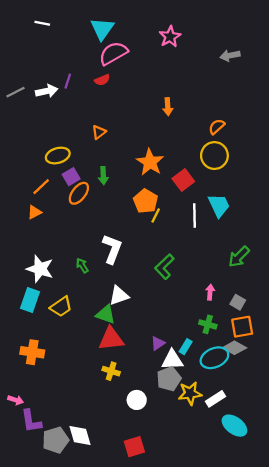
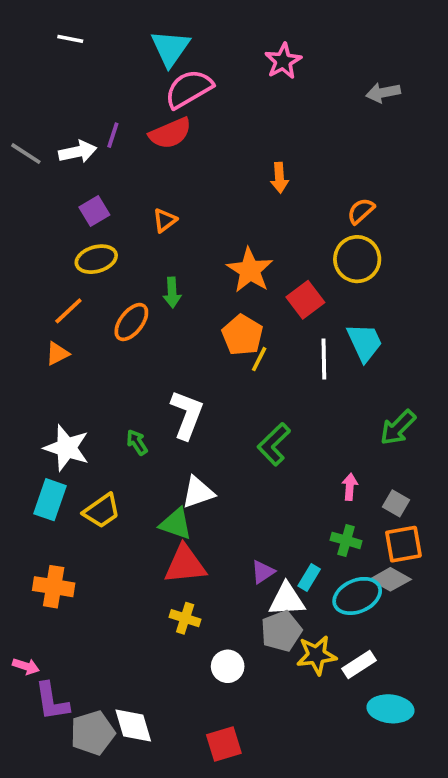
red semicircle: (102, 80) -> (170, 133), size x1.6
gray line: (16, 92) -> (26, 154), turned 60
purple square: (71, 177) -> (94, 211), moved
cyan ellipse: (234, 426) -> (390, 709), turned -30

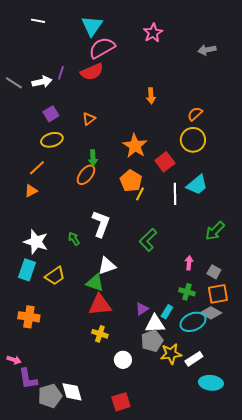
orange ellipse: (131, 322) -> (86, 175), moved
cyan trapezoid: (365, 342) -> (197, 185), turned 75

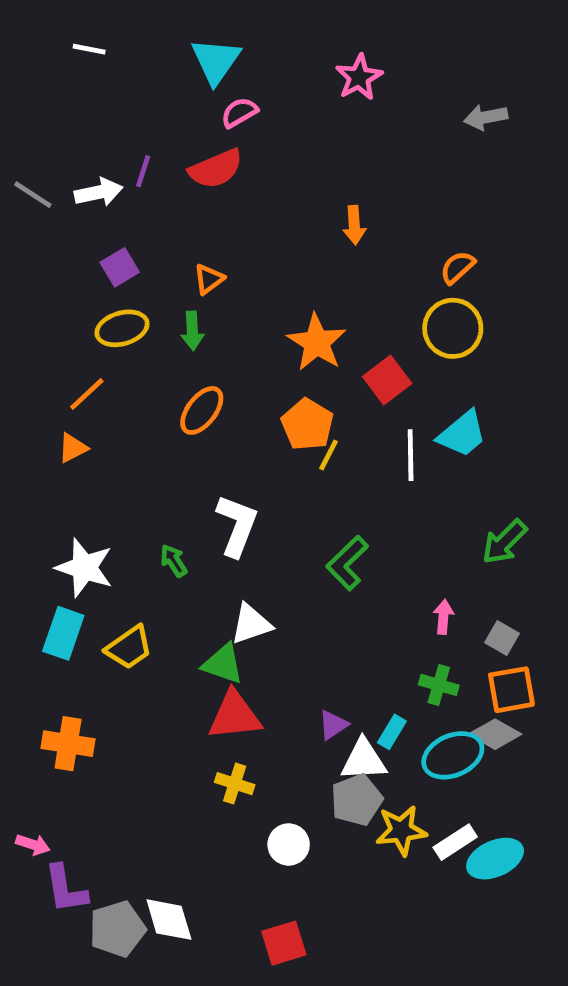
pink semicircle: (102, 48) -> (239, 112), size x0.6
green arrow: (93, 158) -> (192, 331), moved
cyan ellipse: (211, 383) -> (495, 859), moved, turned -30

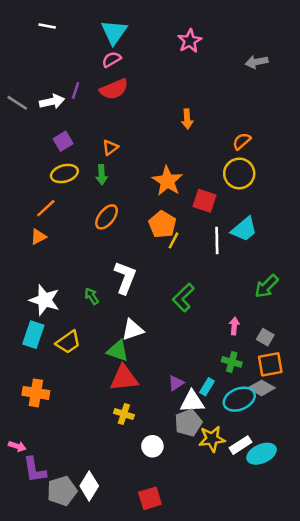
pink semicircle: (239, 112) -> (112, 59), moved
red square: (387, 380) -> (204, 201), turned -35
white diamond: (169, 920) -> (89, 486), turned 48

